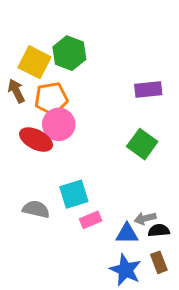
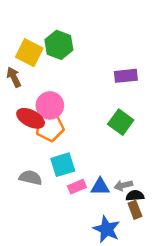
orange pentagon: (51, 99) -> (50, 127), moved
blue triangle: (127, 234) -> (100, 187), moved
brown rectangle: (159, 262) -> (135, 210), moved

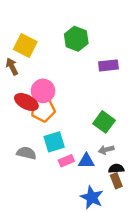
green hexagon: (59, 45) -> (76, 39), moved
green square: (121, 122) -> (104, 122), moved
gray arrow: (123, 185) -> (106, 150), moved

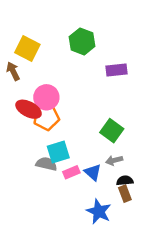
gray semicircle: (26, 153) -> (46, 164), moved
blue triangle: (86, 161) -> (93, 172), turned 42

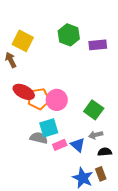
purple rectangle: (117, 70) -> (98, 45), moved
pink circle: (46, 97) -> (57, 100), moved
brown rectangle: (125, 194) -> (101, 174), moved

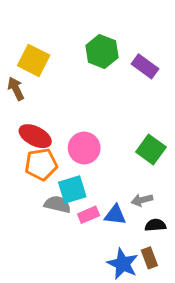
purple rectangle: (98, 45) -> (145, 66), turned 42
orange pentagon: (39, 99) -> (41, 164), moved
green square: (94, 110) -> (151, 149), moved
blue triangle: (78, 145) -> (115, 215), turned -35

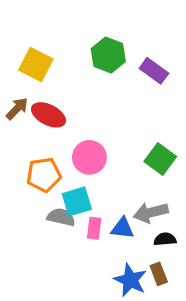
brown arrow: (16, 89) -> (17, 109), moved, turned 70
red ellipse: (35, 136) -> (48, 115), moved
gray arrow: (142, 200) -> (151, 212), size x1.5
pink rectangle: (89, 215) -> (94, 228), turned -60

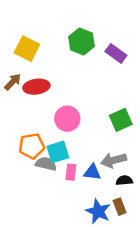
red ellipse: (48, 115) -> (36, 87), turned -35
green square: (160, 159) -> (121, 120), turned 30
orange pentagon: (44, 175) -> (32, 146), moved

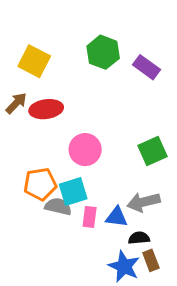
black semicircle: (124, 180) -> (139, 238), moved

